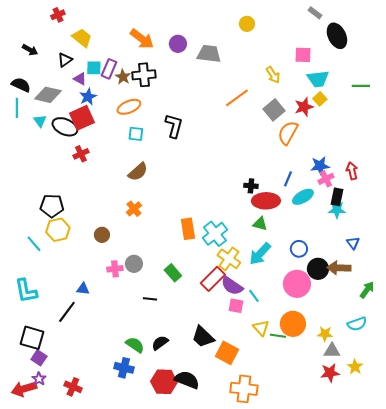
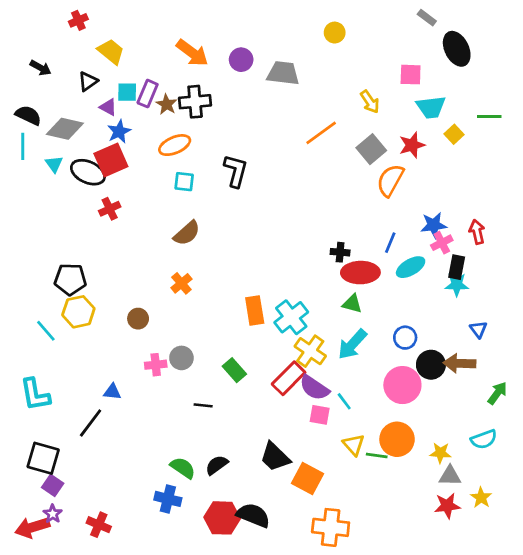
yellow square: (320, 99) -> (454, 134), moved

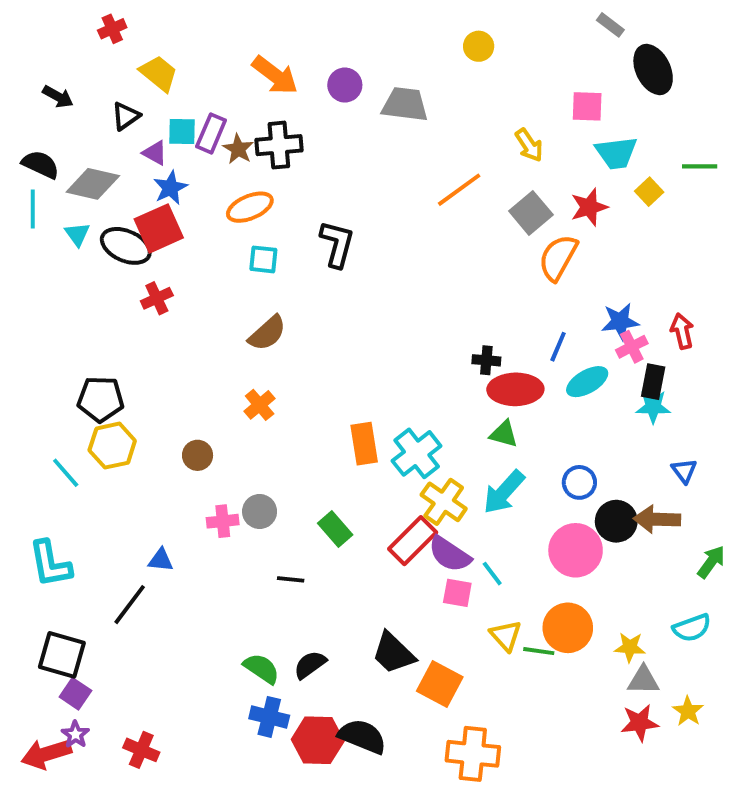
blue cross: (168, 499) -> (269, 717), moved

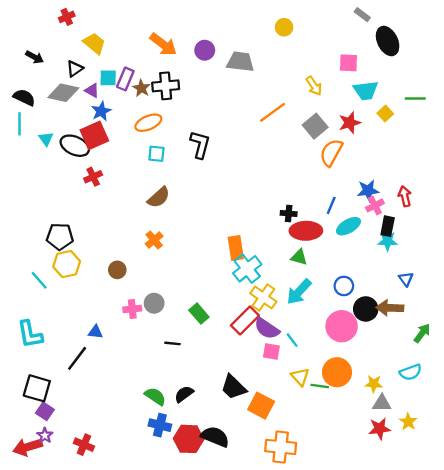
gray diamond: (93, 184) -> (63, 93), moved
orange rectangle: (364, 444) -> (236, 248), moved

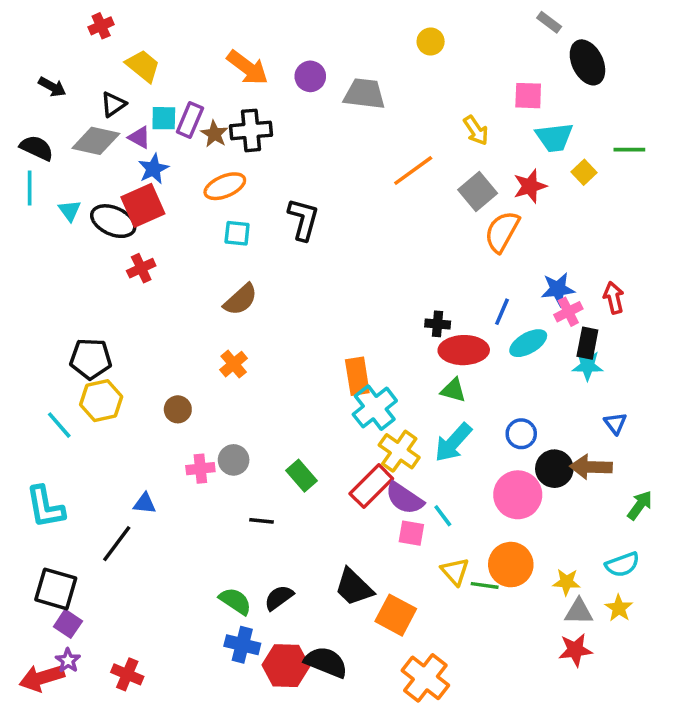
yellow star: (408, 422) -> (619, 608), moved
orange cross: (281, 447) -> (425, 678), turned 32

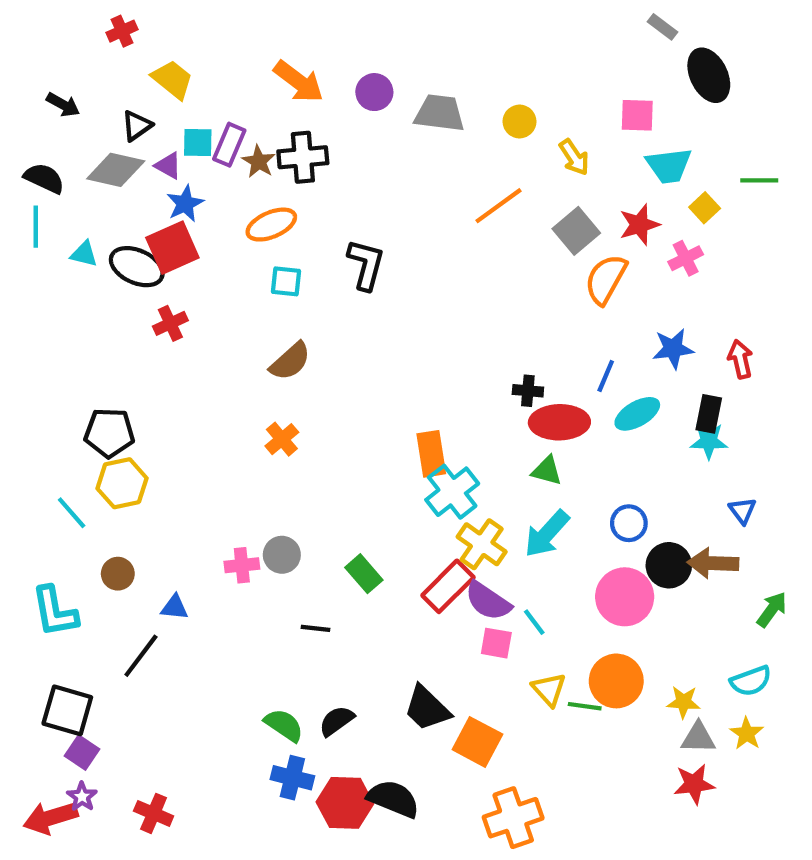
yellow circle: (431, 42) -> (519, 122), moved
cyan triangle: (70, 211) -> (84, 254), turned -40
pink cross: (568, 312) -> (686, 258), moved
brown circle: (178, 409) -> (118, 574), moved
orange cross: (425, 678) -> (513, 818), turned 33

